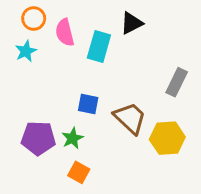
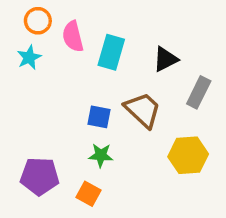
black triangle: (132, 23) -> (165, 59), moved
brown trapezoid: (130, 118) -> (143, 110), moved
purple pentagon: (38, 138) -> (40, 176), moved
green star: (73, 138) -> (101, 155), moved, turned 30

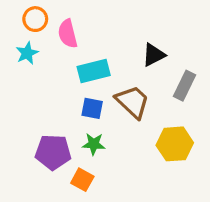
cyan rectangle: (111, 52) -> (94, 71), moved, turned 60
purple pentagon: (40, 176) -> (53, 152), moved

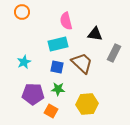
pink semicircle: (68, 34) -> (66, 21), moved
cyan star: (27, 53) -> (24, 62), moved
black triangle: (154, 55) -> (95, 34), turned 35
yellow hexagon: (175, 144) -> (87, 104), moved

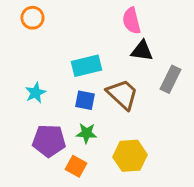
pink semicircle: (66, 21) -> (132, 21), moved

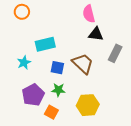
cyan rectangle: (86, 66) -> (45, 44), moved
purple pentagon: (49, 141) -> (33, 95), turned -30

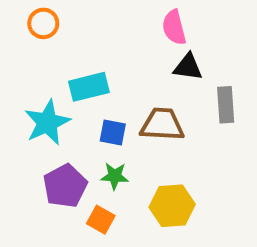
gray rectangle: (115, 53) -> (226, 105), turned -30
cyan star: (24, 62) -> (47, 123), size x1.6
brown trapezoid: (83, 64) -> (162, 124), turned -40

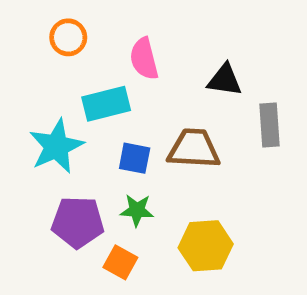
orange circle: (43, 23) -> (68, 37), moved
pink semicircle: (174, 27) -> (144, 59), moved
purple pentagon: (65, 186) -> (78, 222), turned 30

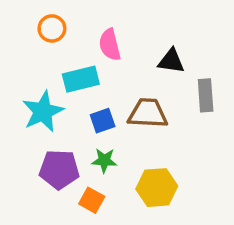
blue square: (135, 158) -> (103, 121), turned -30

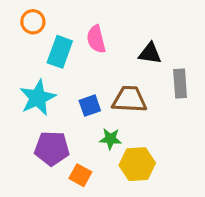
orange circle: (52, 28) -> (33, 22), moved
cyan rectangle: (81, 79) -> (60, 52), moved, turned -56
green star: (104, 160) -> (110, 139), moved

